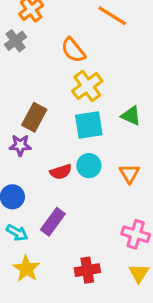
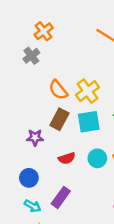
orange semicircle: (73, 50) -> (58, 90), moved
brown rectangle: (34, 117) -> (59, 119), moved
cyan circle: (89, 166) -> (97, 158), moved

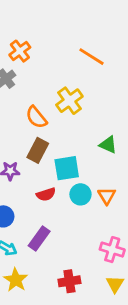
yellow cross: (88, 91) -> (69, 101), moved
cyan square: (89, 122) -> (67, 168), moved

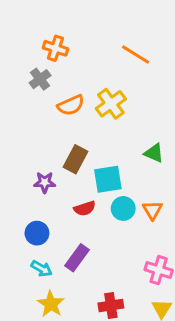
orange cross: (20, 51) -> (55, 48), turned -35
orange semicircle: (36, 117) -> (71, 105), moved, turned -75

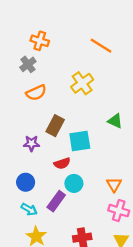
orange semicircle: (71, 105) -> (36, 93), moved
cyan circle: (123, 208) -> (74, 183), moved
orange triangle: (152, 210) -> (114, 185), moved

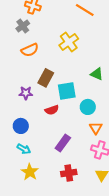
cyan circle: (74, 183) -> (88, 107), moved
purple rectangle: (56, 201) -> (63, 143), moved

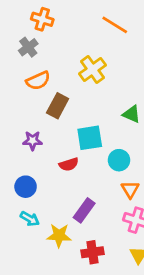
brown rectangle: (46, 78) -> (58, 106), moved
yellow star: (30, 172) -> (59, 235), moved, turned -30

